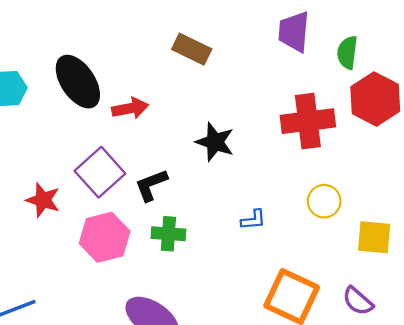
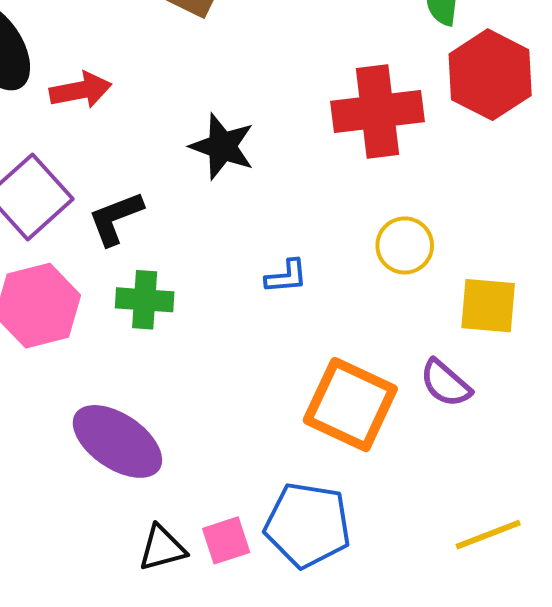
purple semicircle: (358, 301) -> (445, 383), moved

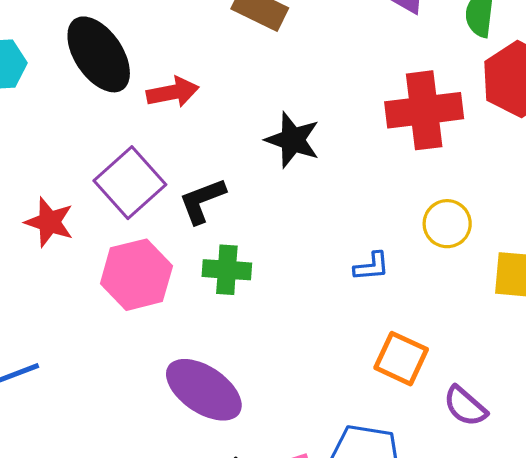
blue L-shape: (286, 277) -> (372, 266), moved
purple semicircle: (445, 383) -> (465, 406), moved
orange square: (350, 405) -> (401, 359), size x0.7

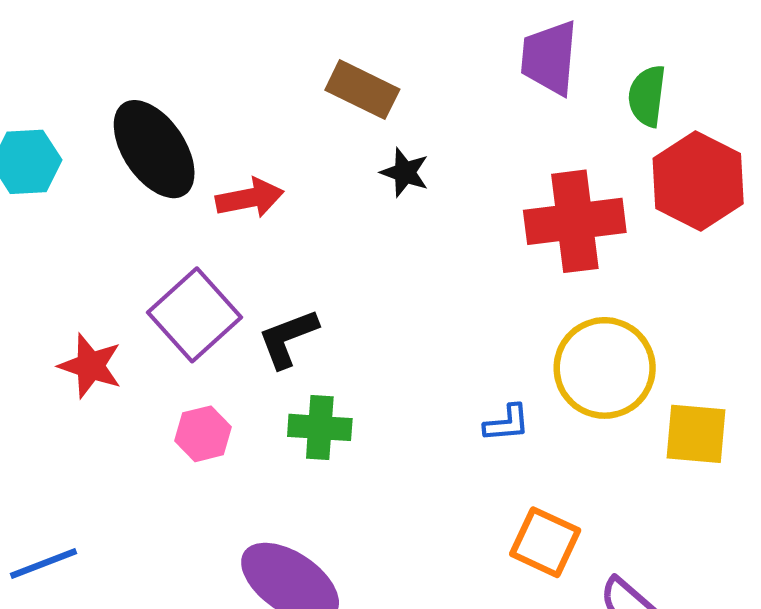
black star: (293, 140) -> (405, 172), moved, size x0.7
yellow circle: (447, 224) -> (605, 368), size x1.6
pink hexagon: (136, 275) -> (203, 434), size x0.6

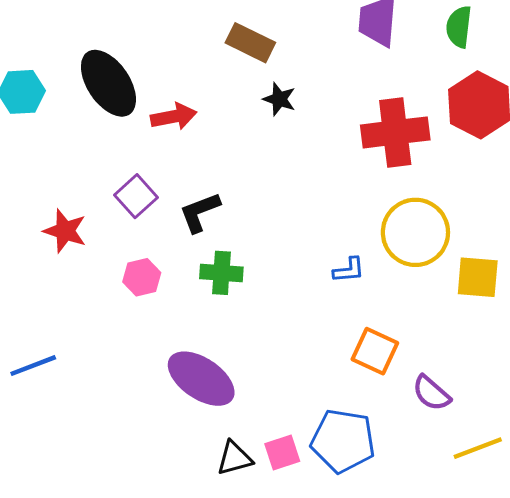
green semicircle: (647, 96) -> (459, 27), moved
purple square: (194, 315) -> (136, 196), size x0.7

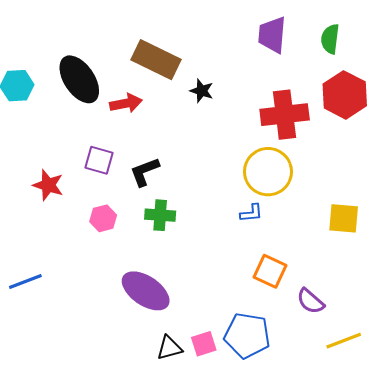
brown rectangle: (250, 43) -> (156, 60), moved, size x1.4
purple square: (136, 196) -> (99, 160), turned -32
yellow circle: (415, 232) -> (268, 172), moved

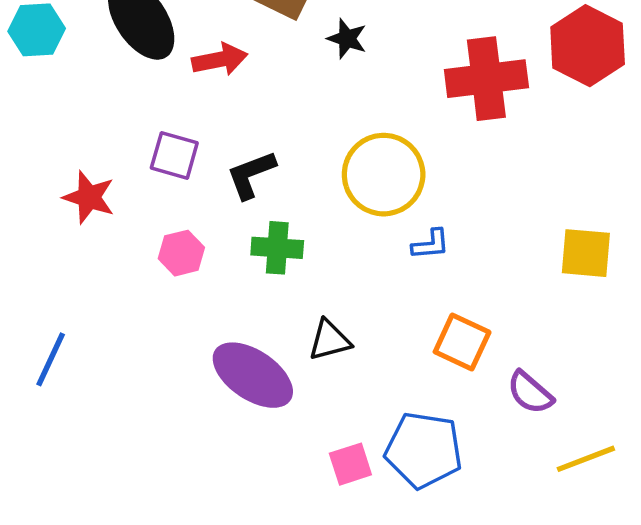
yellow circle: (268, 172) -> (384, 175), moved
blue line: (25, 282) -> (51, 359), turned -44
black triangle: (169, 348) -> (330, 340), moved

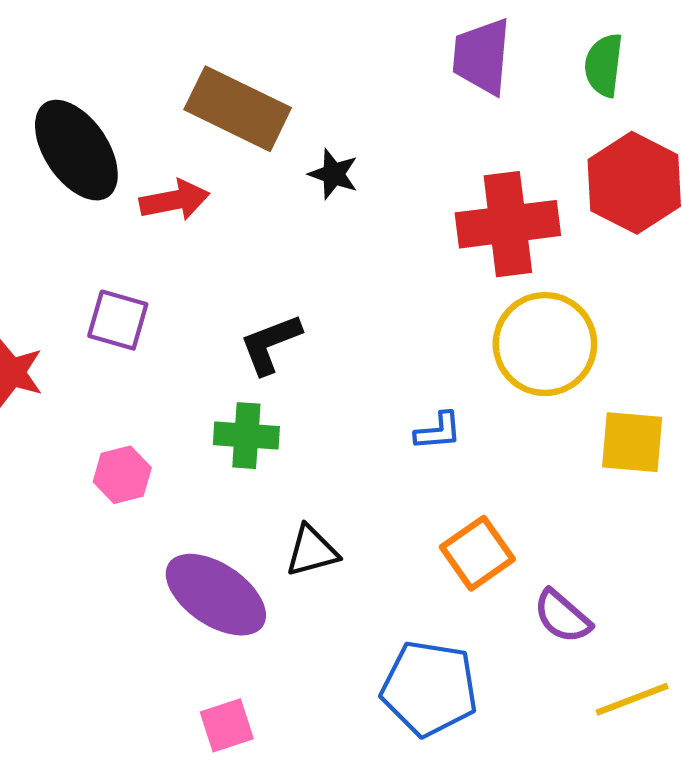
black L-shape: (251, 175) -> (270, 344), moved
yellow circle: (384, 175) -> (545, 344), moved
pink hexagon: (181, 253) -> (122, 475), moved
orange square: (462, 342) -> (477, 553), turned 30
pink square: (350, 464) -> (227, 725), moved

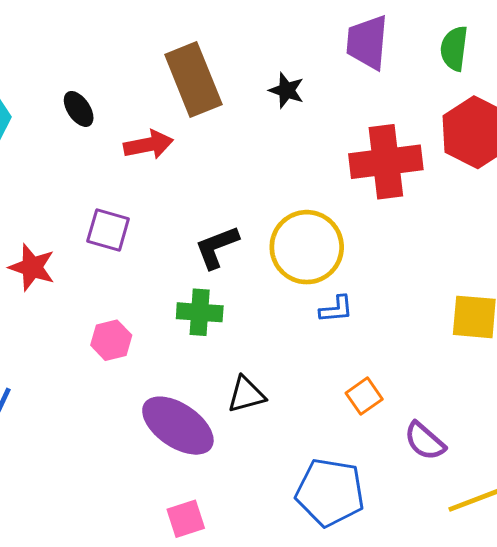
brown rectangle: (238, 109) -> (193, 79), turned 42
black ellipse: (76, 150) -> (79, 109), size x0.5
black star: (334, 174) -> (287, 90), moved
yellow circle: (545, 344) -> (307, 247), moved
orange square: (477, 553) -> (364, 396), size x0.7

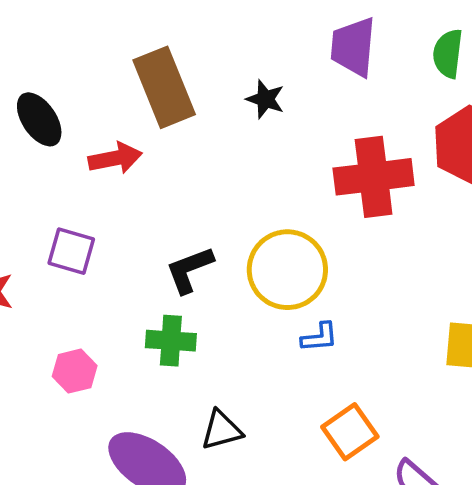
black ellipse: (79, 109) -> (39, 119), size x1.4
orange square: (364, 396) -> (350, 432), size x1.4

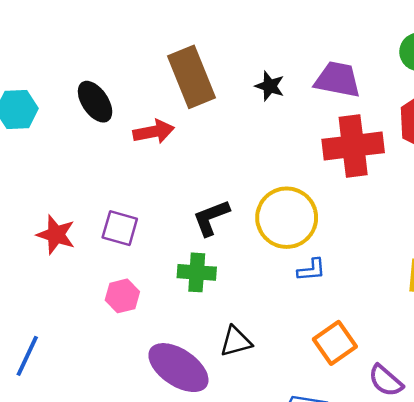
purple trapezoid: (353, 47) -> (337, 80), moved, turned 96
purple square: (71, 251) -> (120, 228), moved

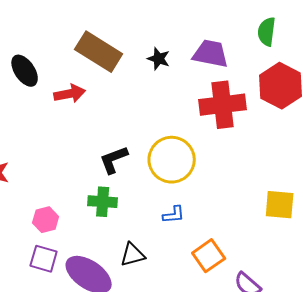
brown rectangle: (191, 77) -> (99, 52), turned -36
purple square: (120, 228) -> (44, 259), moved
blue L-shape: (311, 270) -> (174, 215), moved

